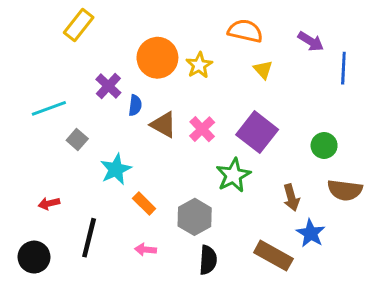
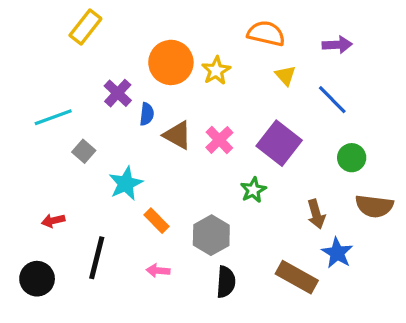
purple arrow: (311, 41) -> (337, 45), turned -35
blue line: (343, 68) -> (332, 100), moved, turned -48
green star: (233, 175) -> (253, 190), size x0.7

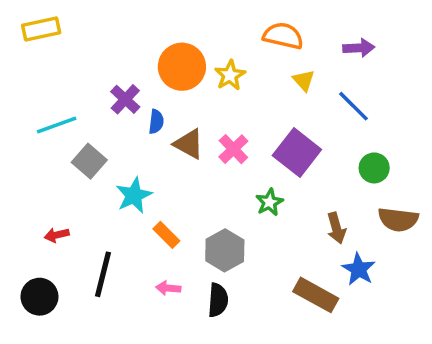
yellow rectangle: (85, 27) -> (41, 29), moved, turned 40
gray square: (84, 151) -> (89, 161), size x1.4
black semicircle: (226, 282) -> (218, 300), moved

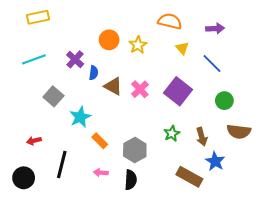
yellow rectangle: (41, 29) -> (38, 17), moved
orange circle: (182, 67) -> (109, 40), size x0.7
cyan line: (57, 125) -> (34, 59), moved
green star: (269, 202) -> (172, 134), moved

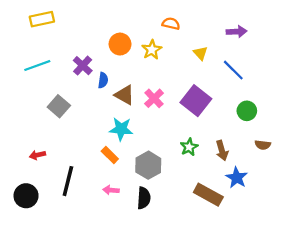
orange semicircle: (170, 21) -> (171, 24), moved, size x0.7
cyan star: (80, 117) -> (121, 129), moved, turned 30
brown semicircle: (239, 131) -> (263, 145), size x0.6

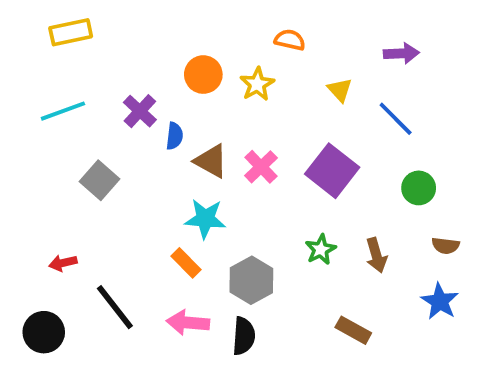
blue star: (237, 178) -> (440, 301), moved
black line: (68, 181) -> (115, 307), turned -52
pink arrow: (111, 190) -> (188, 323), size x1.5
brown rectangle: (208, 195) -> (353, 330), size x0.7

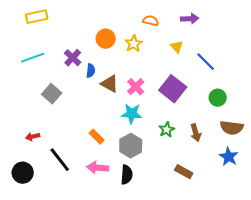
purple arrow: (401, 53) -> (190, 19), moved
cyan star: (205, 219) -> (132, 114), moved
brown semicircle: (446, 246) -> (232, 128), size x1.6

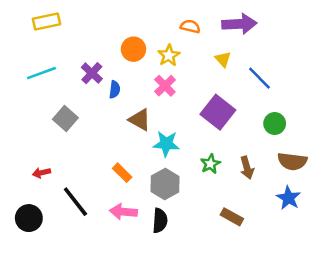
purple arrow: (190, 19) -> (239, 24), size x1.5
brown triangle: (110, 84) -> (140, 120), moved
pink cross: (136, 87) -> (165, 86), moved

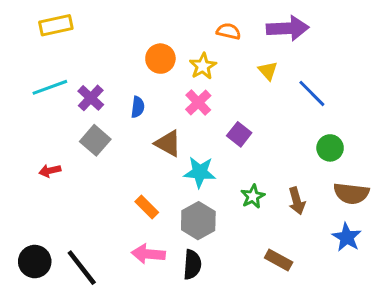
purple cross: (92, 73) -> (91, 98), moved
purple square: (218, 112) -> (239, 134), moved, size x0.6
gray square: (65, 118) -> (95, 140), moved
red arrow: (41, 173) -> (50, 171), moved
black line: (75, 202) -> (82, 268), moved

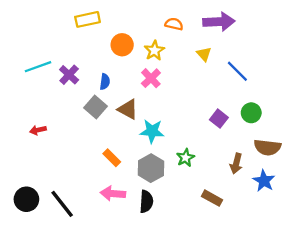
yellow rectangle: (56, 25) -> (88, 19), moved
purple square: (239, 134) -> (219, 119), moved
gray square: (95, 140) -> (96, 107), moved
green star: (253, 196) -> (186, 158), moved
brown arrow: (297, 201) -> (236, 164), moved, turned 30

